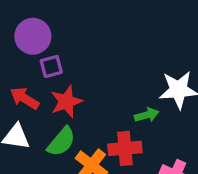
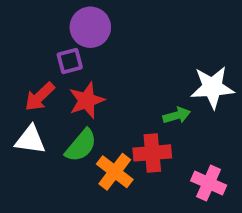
purple circle: (33, 36) -> (90, 27), moved
red arrow: (24, 98) -> (40, 97), turned -76

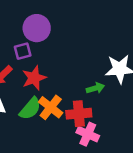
orange cross: (115, 172) -> (51, 107), moved
pink cross: (209, 183) -> (88, 134), moved

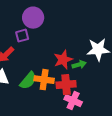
red star: (34, 78) -> (63, 60), moved
orange cross: (51, 107) -> (44, 80), turned -30

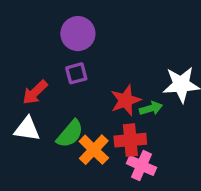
purple square: (22, 36) -> (76, 73), moved
orange cross: (44, 80) -> (94, 150), moved, turned 36

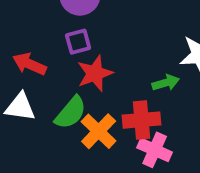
red arrow: (35, 92) -> (30, 64), turned 68
red star: (126, 100) -> (95, 73), moved

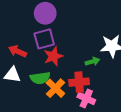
purple square: (78, 42) -> (44, 39), size x1.5
green semicircle: (71, 113) -> (40, 78), turned 42

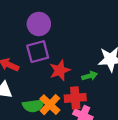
red star: (53, 56) -> (60, 70), moved
green semicircle: (40, 78) -> (33, 106), moved

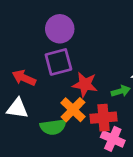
red star: (60, 70) -> (85, 85), turned 30
orange cross: (50, 105) -> (73, 110), moved

